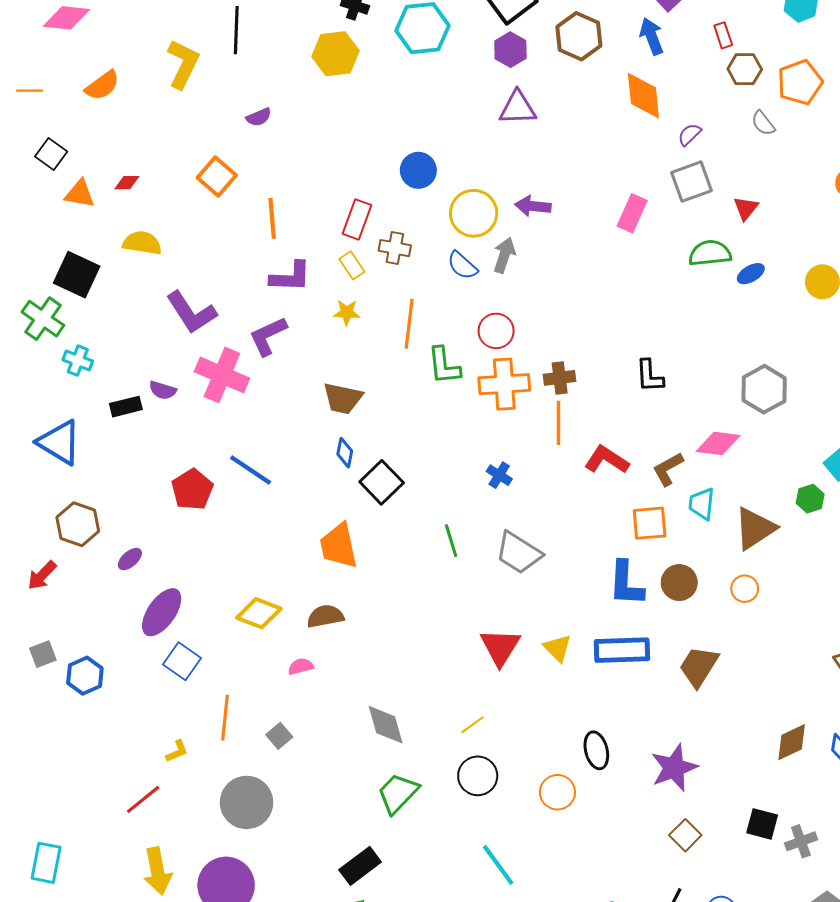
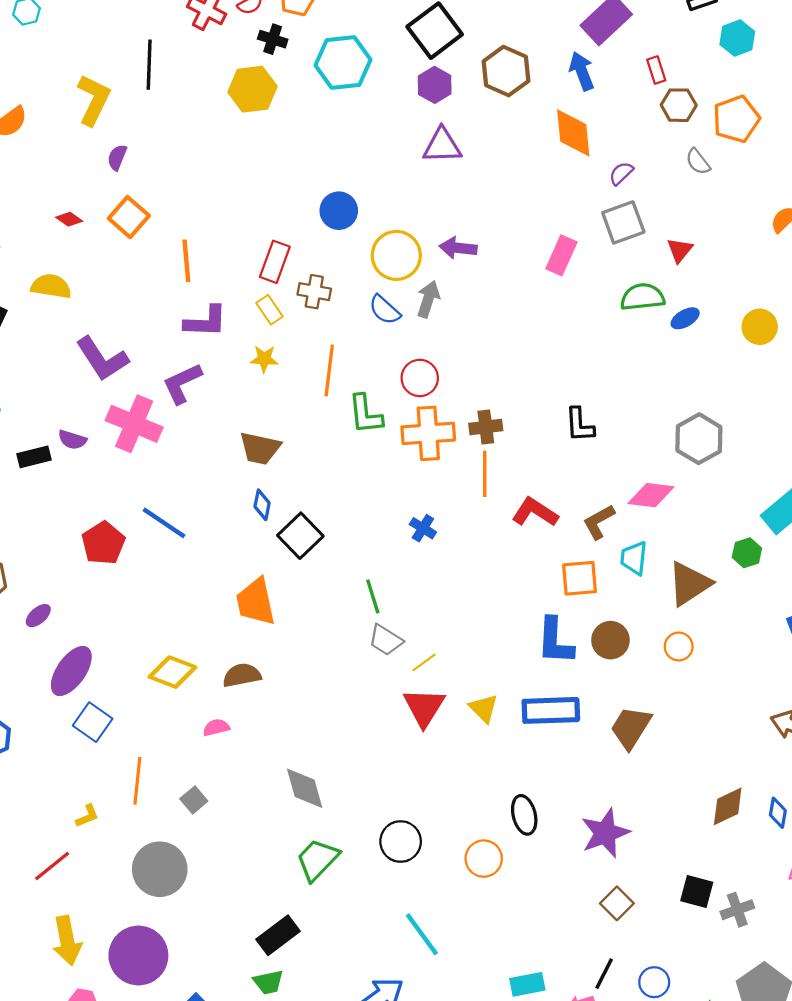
purple semicircle: (259, 117) -> (117, 157), moved, turned 135
red diamond: (127, 183) -> (69, 219), moved, turned 35
gray trapezoid: (519, 553) -> (386, 640), moved, size x0.7
yellow line: (473, 725) -> (424, 662), moved

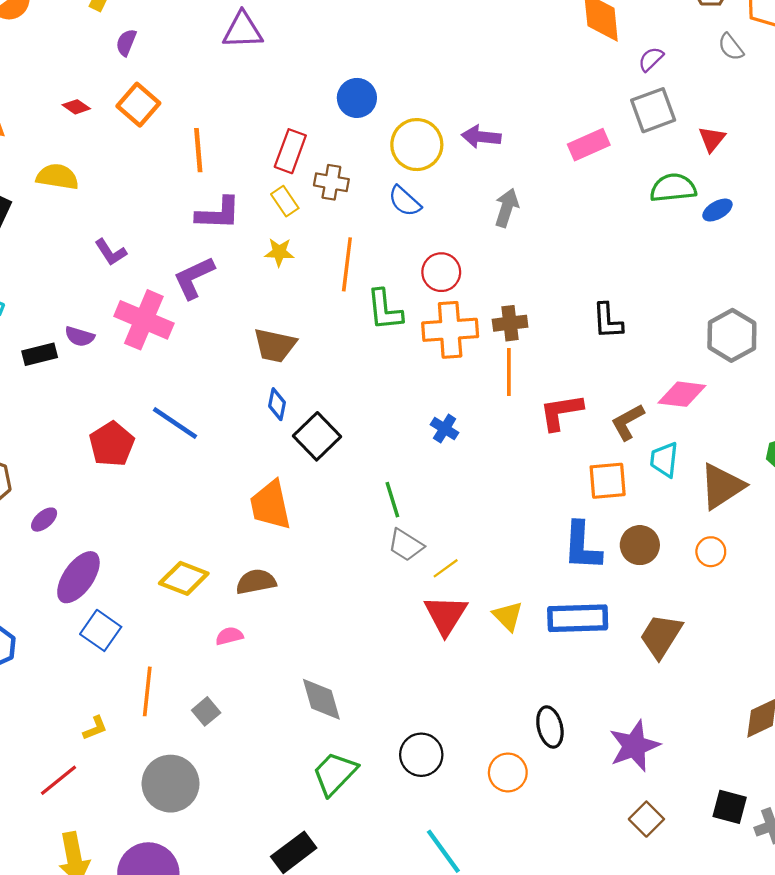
purple triangle: (442, 146) -> (243, 30), moved
pink rectangle: (561, 255) -> (589, 145), turned 42
gray arrow: (428, 299) -> (507, 208), moved
purple L-shape: (102, 359) -> (111, 252), size x0.6
red L-shape: (535, 512) -> (561, 412), turned -42

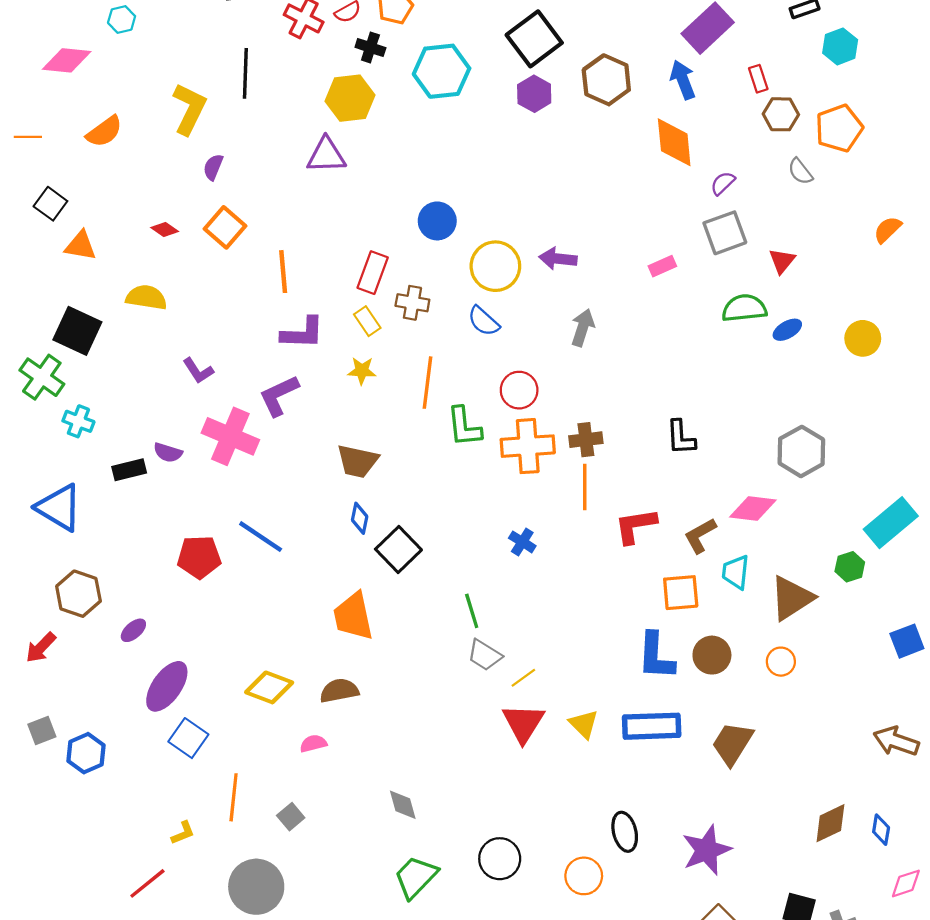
pink rectangle: (589, 145) -> (662, 266), size x0.7
red pentagon: (112, 444) -> (199, 557), turned 30
gray diamond: (321, 699) -> (403, 805), size x0.7

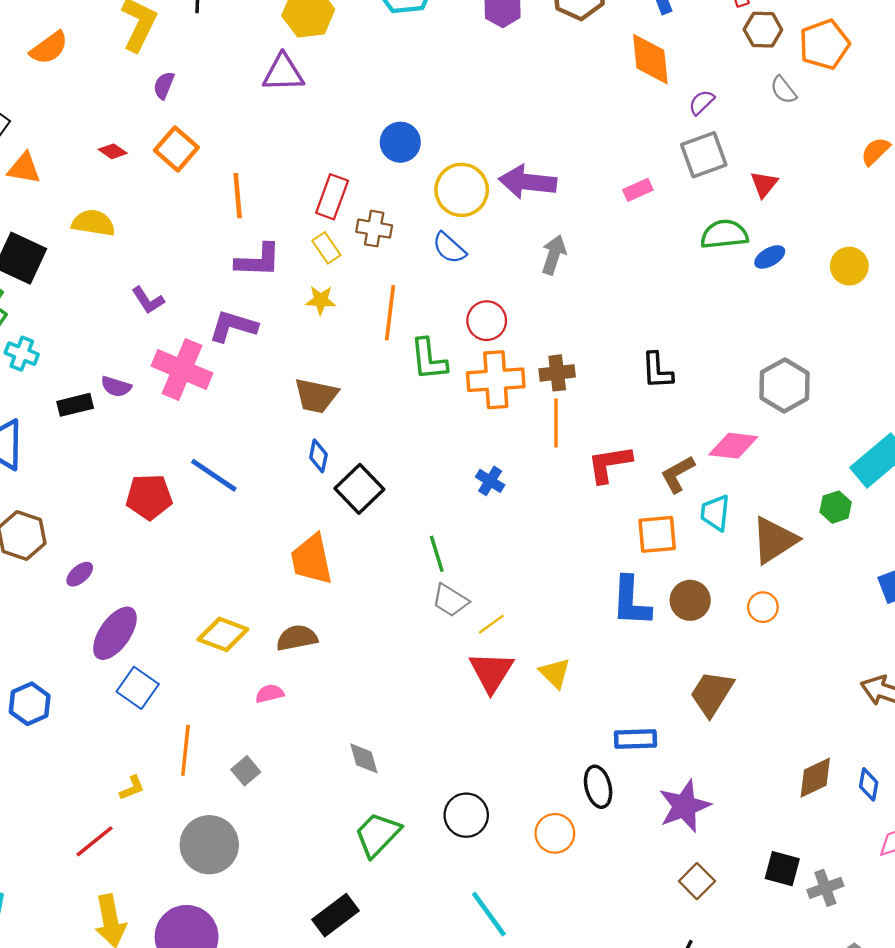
purple arrow: (558, 259) -> (528, 182), size x1.4
purple L-shape: (279, 395) -> (233, 326), turned 42
blue rectangle: (652, 726) -> (636, 739), moved, size x0.7

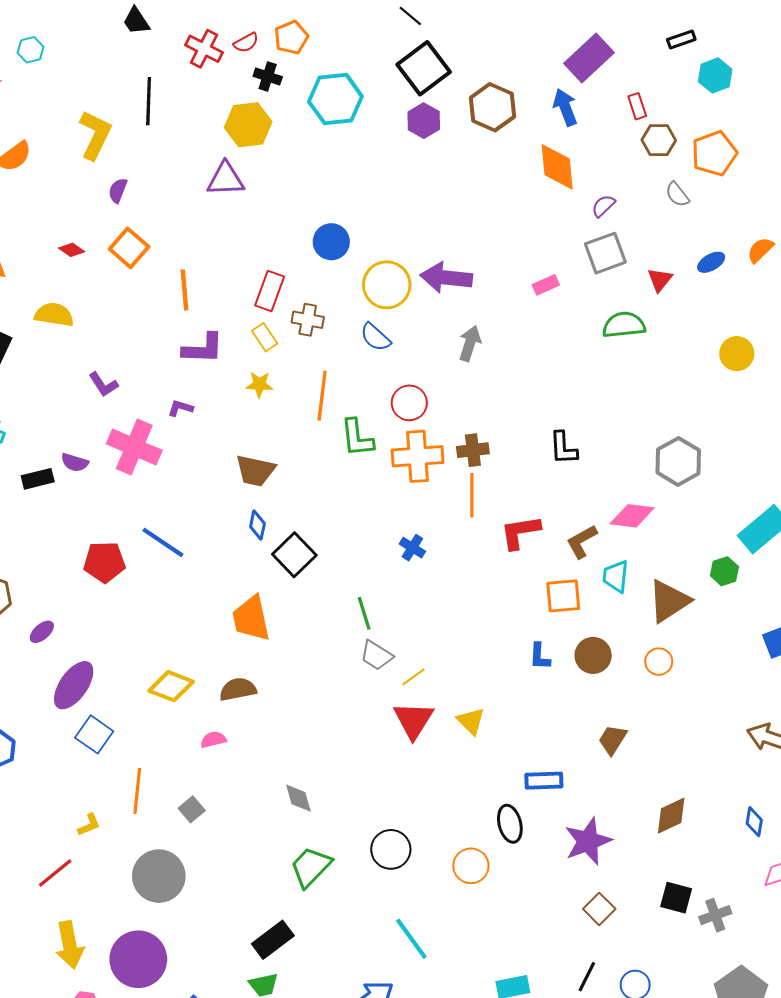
blue ellipse: (770, 257) -> (711, 262), moved
purple L-shape: (233, 326) -> (180, 408), size x0.6
blue L-shape: (631, 601) -> (540, 656), size x0.6
brown trapezoid: (712, 694) -> (613, 740), size x0.7
brown diamond: (815, 778) -> (671, 816), moved

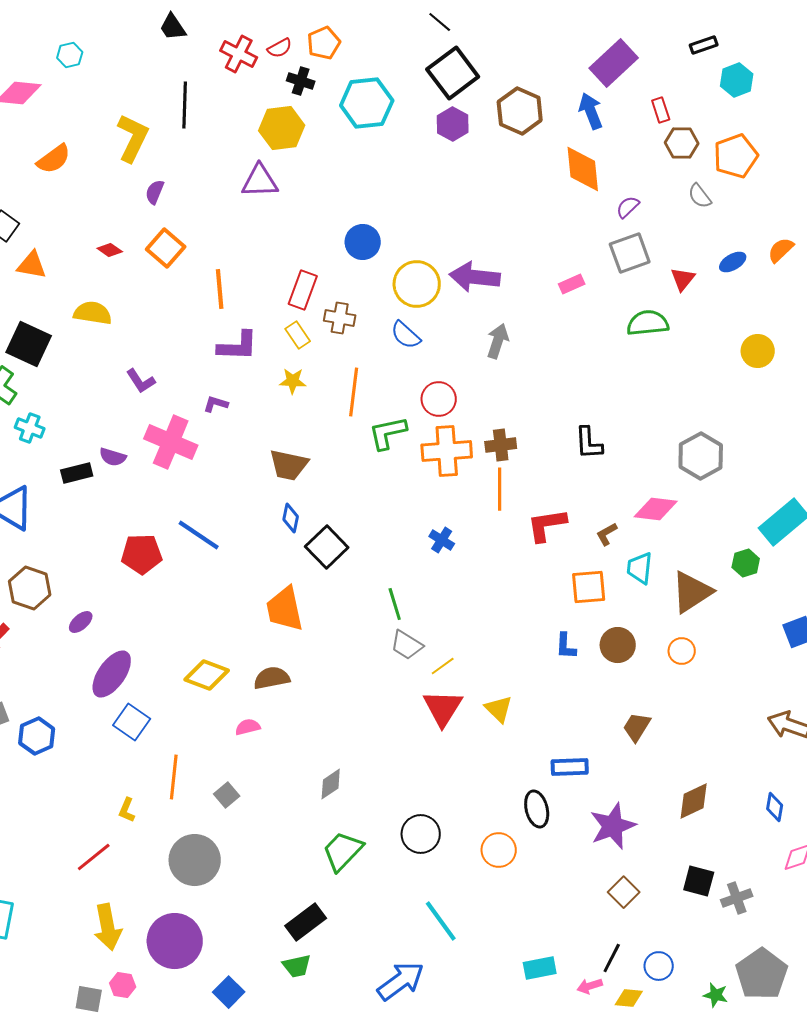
green L-shape: (357, 438) -> (388, 433), turned 84
brown L-shape: (582, 541) -> (607, 534), size x0.7
gray diamond: (298, 798) -> (331, 784), turned 72
yellow L-shape: (89, 825) -> (127, 810), turned 135

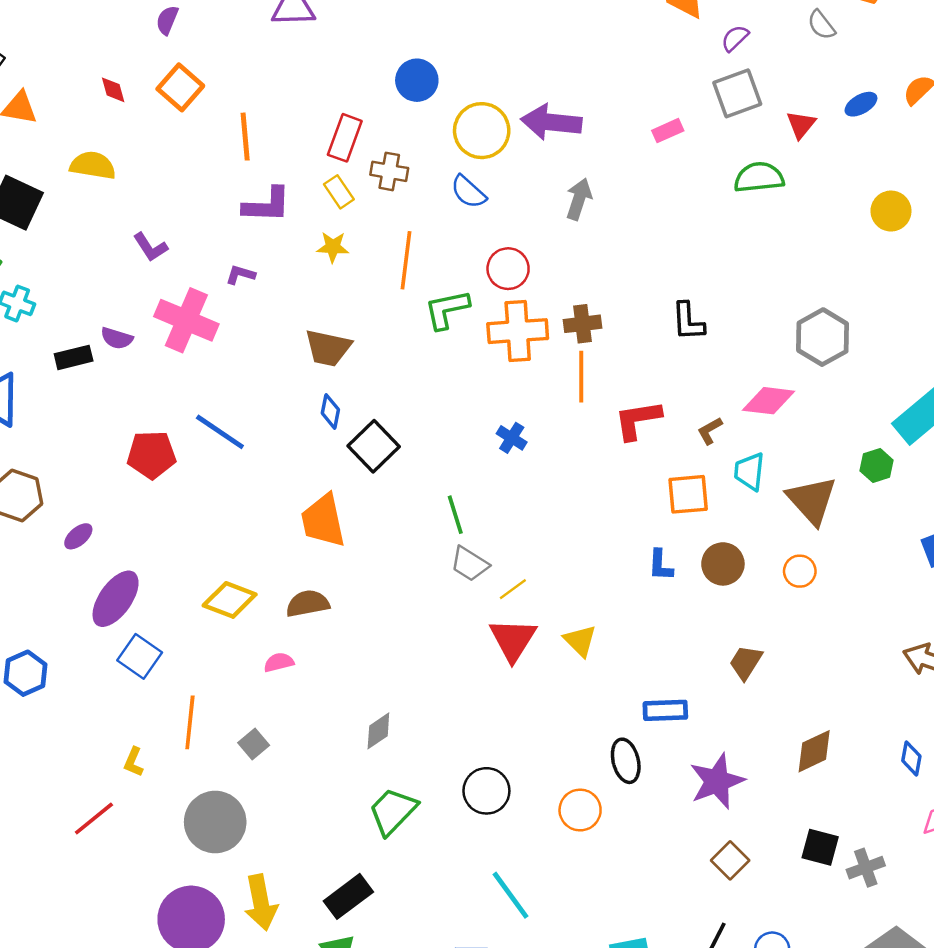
red diamond: (110, 250) -> (113, 90), turned 40
brown triangle: (692, 592) -> (812, 500), turned -39
yellow arrow: (108, 927) -> (261, 902), moved

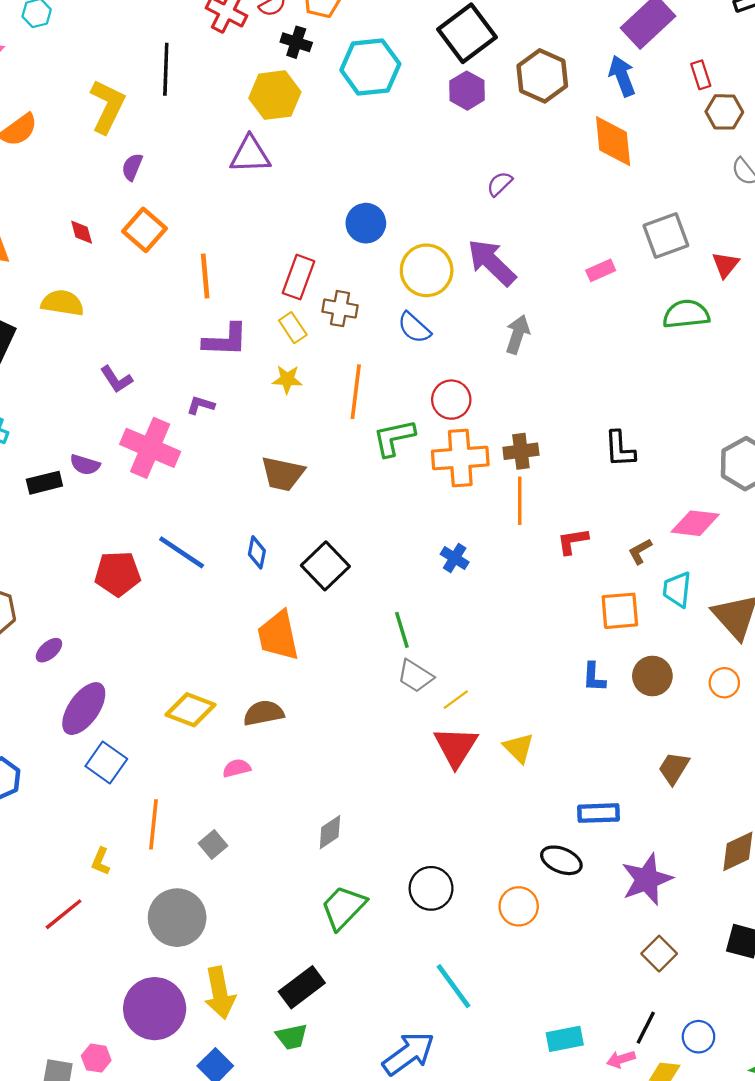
purple semicircle: (735, 38) -> (500, 184), moved
purple arrow: (551, 122) -> (492, 262), turned 38
blue diamond: (330, 411) -> (257, 552), moved
red L-shape: (638, 420) -> (573, 541), size x0.7
black ellipse: (626, 761) -> (561, 860), turned -54

